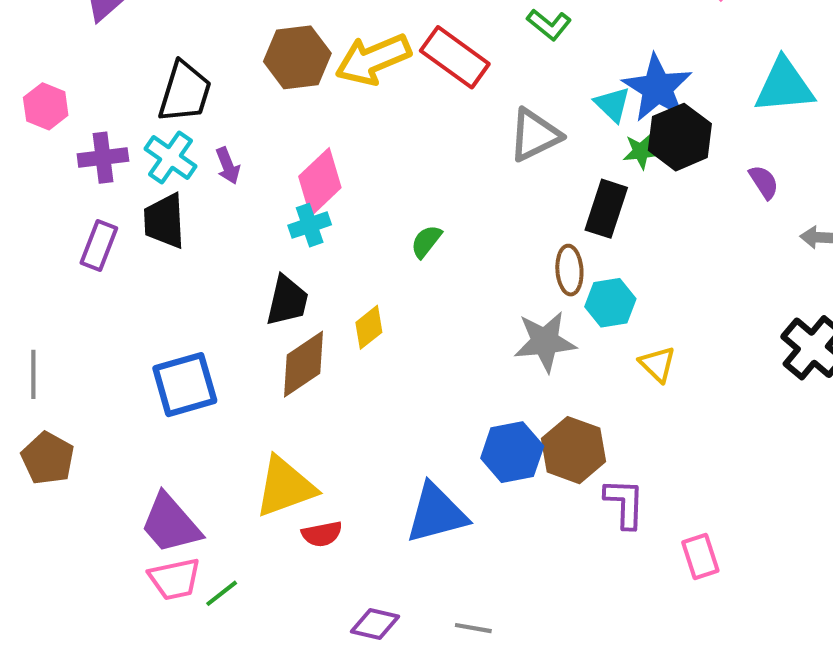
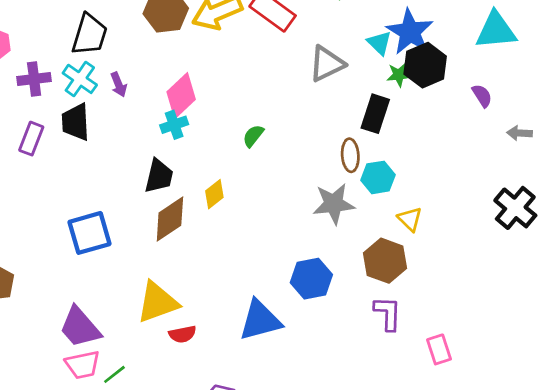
brown hexagon: (574, 450) -> (385, 261), moved

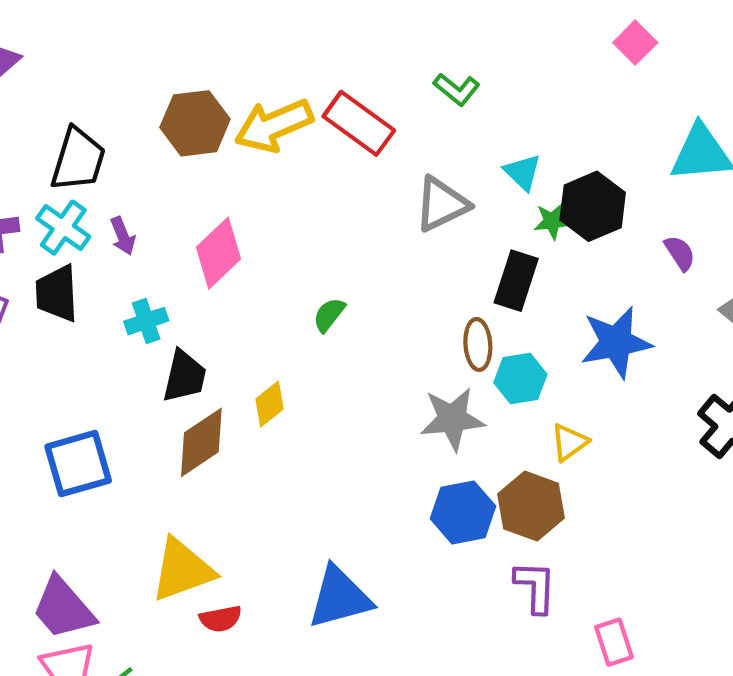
blue star: (410, 32) -> (616, 342), moved, turned 30
cyan cross: (174, 125) -> (146, 321), moved
yellow triangle: (410, 219) -> (569, 442), turned 40
blue hexagon: (311, 279) -> (463, 512), moved

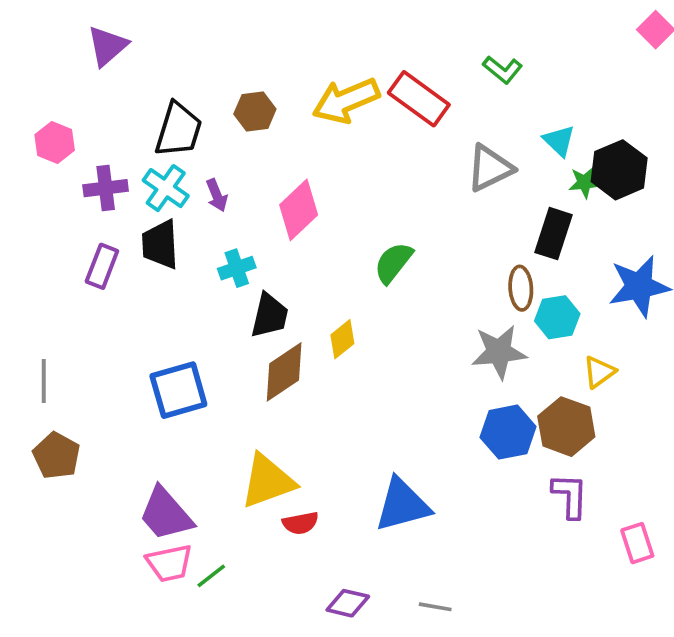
brown hexagon: (195, 123) -> (255, 112), moved, size x0.7
green semicircle: (329, 315) -> (393, 263), size x1.4

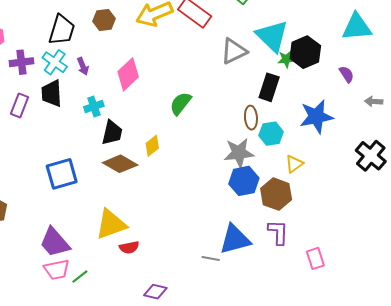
cyan triangle: (559, 141) -> (272, 36), size x1.8
brown diamond: (284, 372) -> (120, 164), turned 64
blue hexagon: (508, 432) -> (244, 181), moved
blue triangle: (402, 505) -> (235, 239), moved
gray line: (435, 607) -> (211, 258), moved

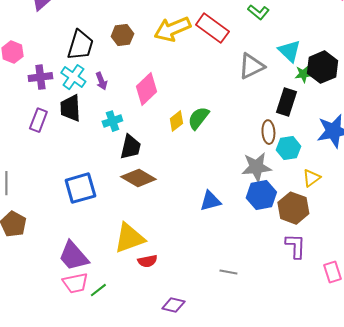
cyan triangle: (272, 36) -> (289, 51), size x0.7
yellow diamond: (152, 146) -> (176, 121), moved
blue triangle: (235, 239) -> (210, 201), moved, size x0.7

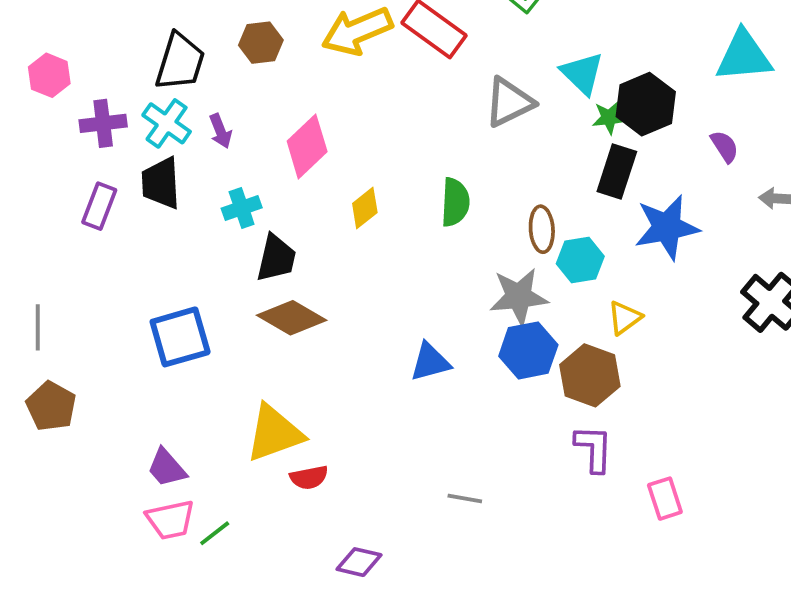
black rectangle: (286, 102) -> (617, 171), moved
green semicircle: (198, 118) -> (455, 202), moved, turned 145
purple trapezoid: (73, 256) -> (167, 468), size x0.7

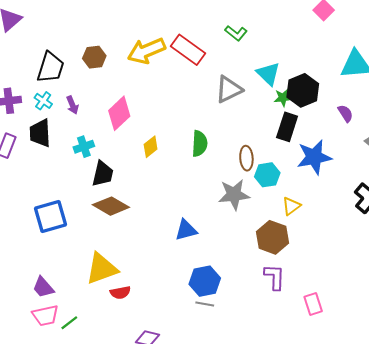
cyan cross: (167, 123) -> (43, 101), size x0.7
blue hexagon: (528, 350) -> (205, 281), moved

